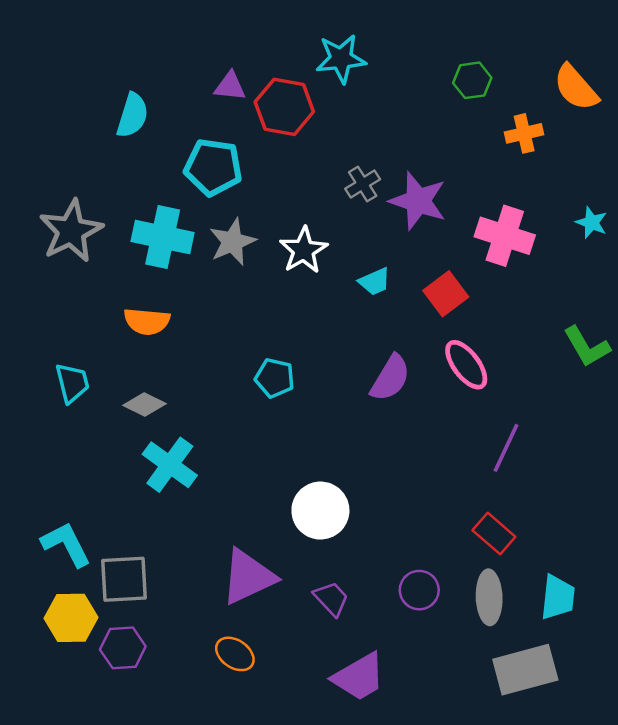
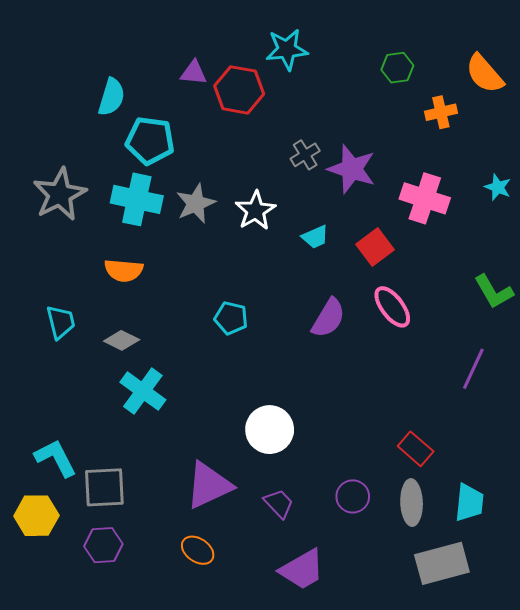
cyan pentagon: (213, 167) -> (150, 141), moved
purple line: (506, 448) -> (473, 369), moved
yellow hexagon: (71, 618) -> (36, 516), moved

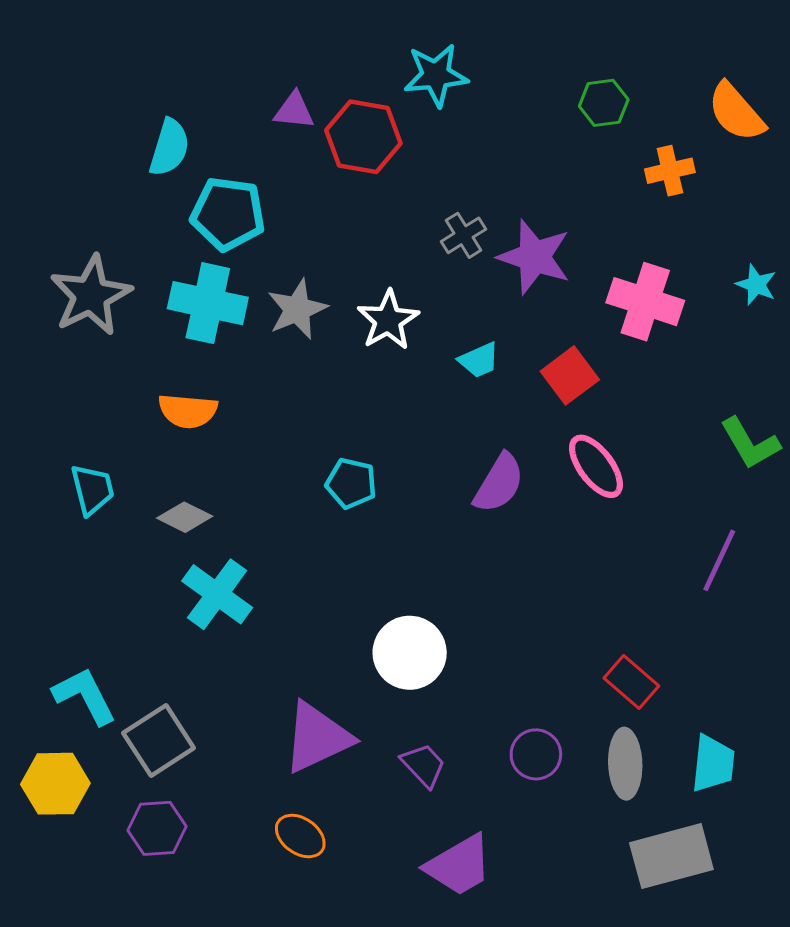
gray square: (104, 487) -> (159, 741), turned -30

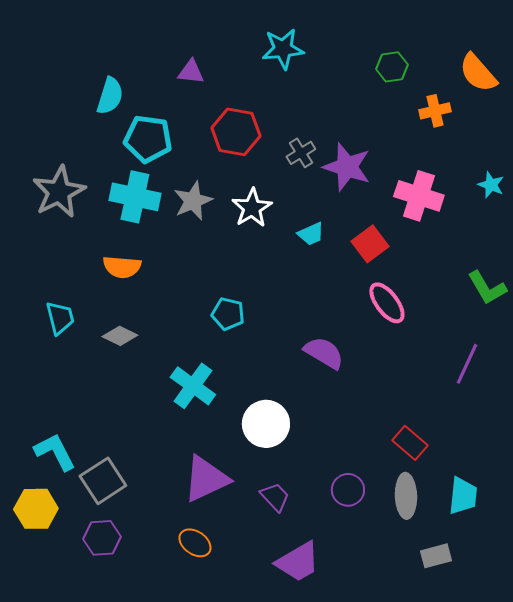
red hexagon: (363, 137) -> (236, 132), moved
purple semicircle: (499, 483) -> (324, 353), moved, turned -90
cyan cross: (217, 594) -> (193, 386), moved
gray rectangle: (671, 856) -> (436, 556), size x0.6

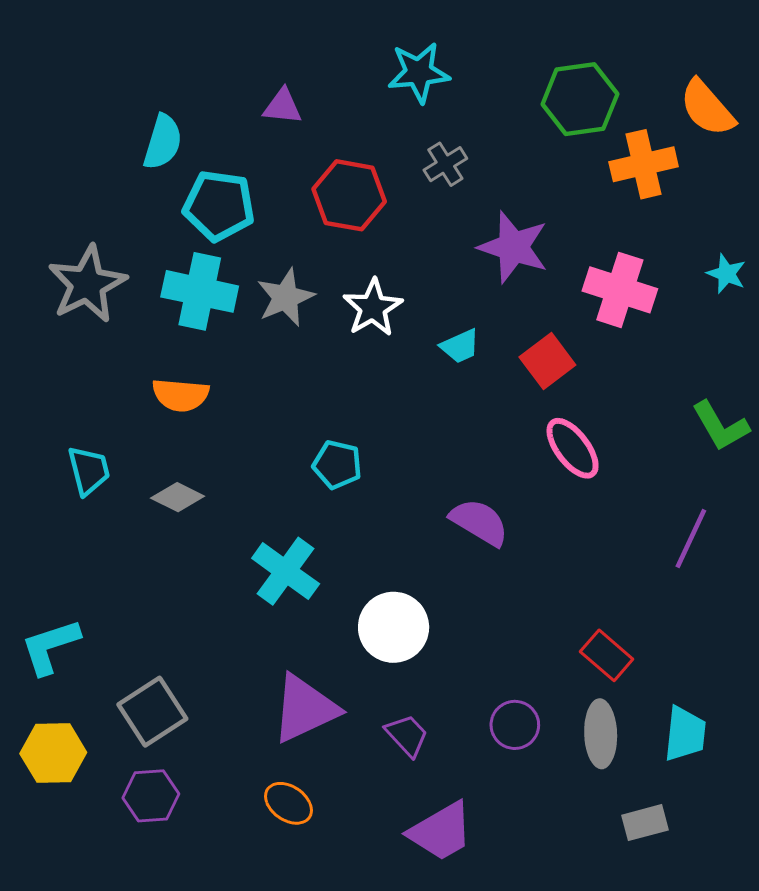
green hexagon: (392, 67) -> (580, 99), size x1.6
orange cross: (435, 111) -> (644, 164), size x1.4
gray cross: (301, 153) -> (445, 164), moved
cyan L-shape: (55, 452) -> (50, 646), moved, turned -81

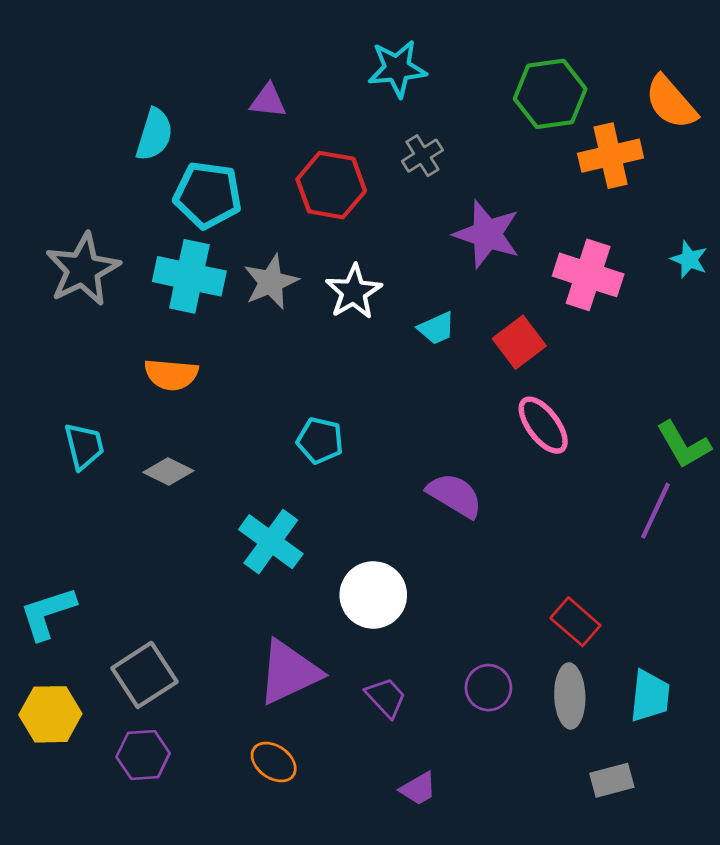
green L-shape: (720, 426) -> (684, 445), moved
purple trapezoid: (441, 831) -> (418, 789), size x0.6

